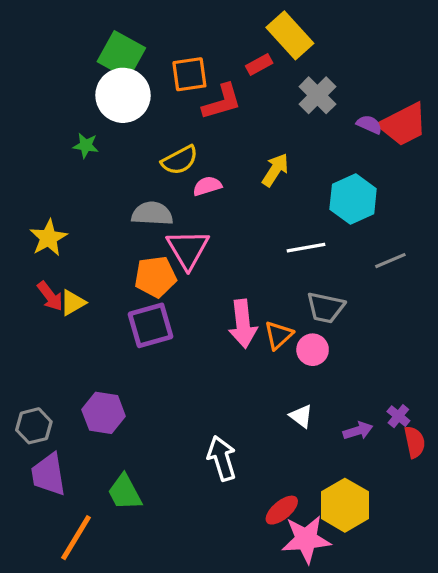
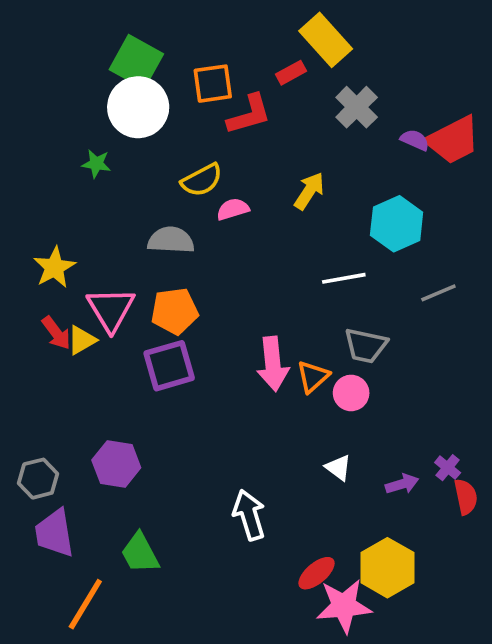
pink triangle: (188, 249) -> (111, 309), moved

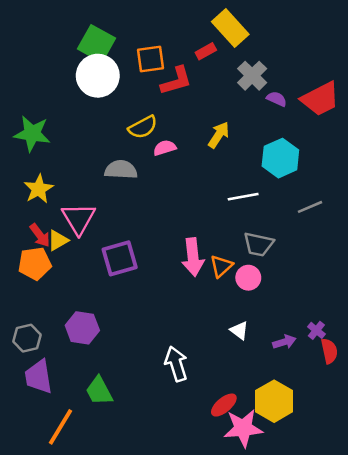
purple semicircle: (415, 140) -> (277, 99), moved
green star: (96, 164) -> (32, 134), moved, size x1.8
orange pentagon: (175, 311) -> (35, 264), moved

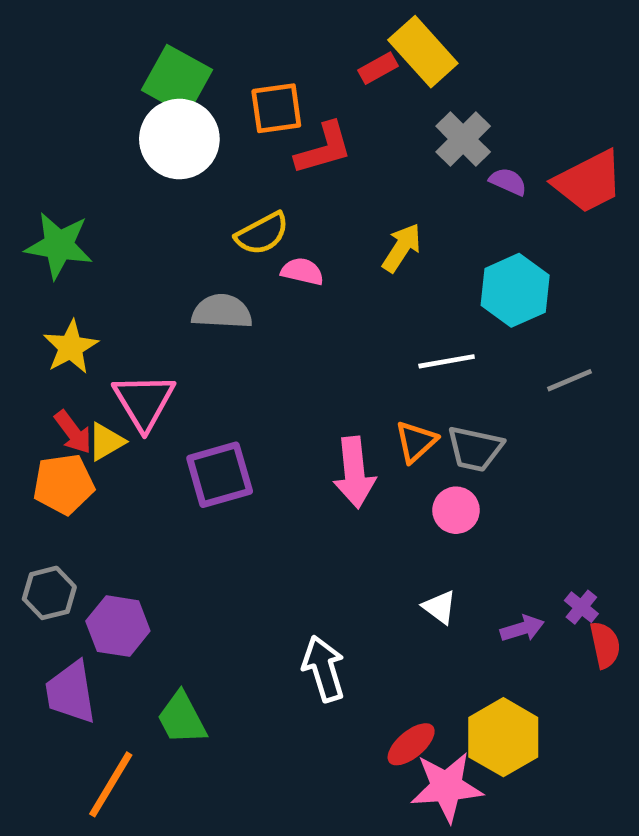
red rectangle: (206, 51) -> (378, 68), moved
pink semicircle: (165, 148) -> (302, 271), turned 30
orange triangle: (221, 266) -> (416, 442), moved
purple hexagon: (82, 328) -> (118, 626), moved
gray hexagon: (27, 338) -> (49, 593), moved

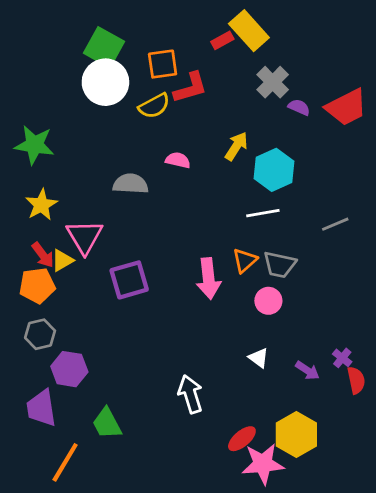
yellow semicircle: (262, 234) -> (154, 106), moved
cyan hexagon: (515, 290) -> (274, 170), moved
gray hexagon: (49, 593) -> (40, 334), moved
purple arrow: (522, 628) -> (307, 370), turned 50

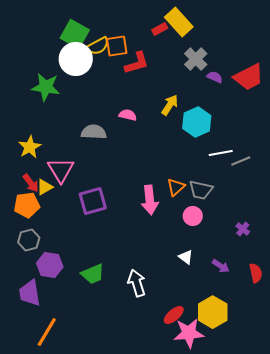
yellow semicircle: (154, 106) -> (98, 46), moved
green star: (34, 145) -> (46, 87), moved
white line: (263, 213) -> (221, 153), moved
purple cross: (342, 358) -> (243, 229), moved
green trapezoid: (107, 423) -> (93, 274), moved, turned -85

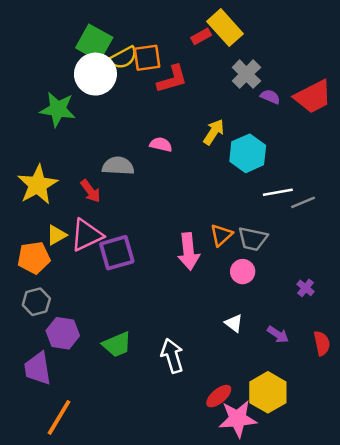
yellow star: (30, 147) -> (38, 185), size x1.4
pink triangle: (61, 170) -> (87, 235), moved, turned 36
red arrow: (31, 183) -> (90, 191), moved

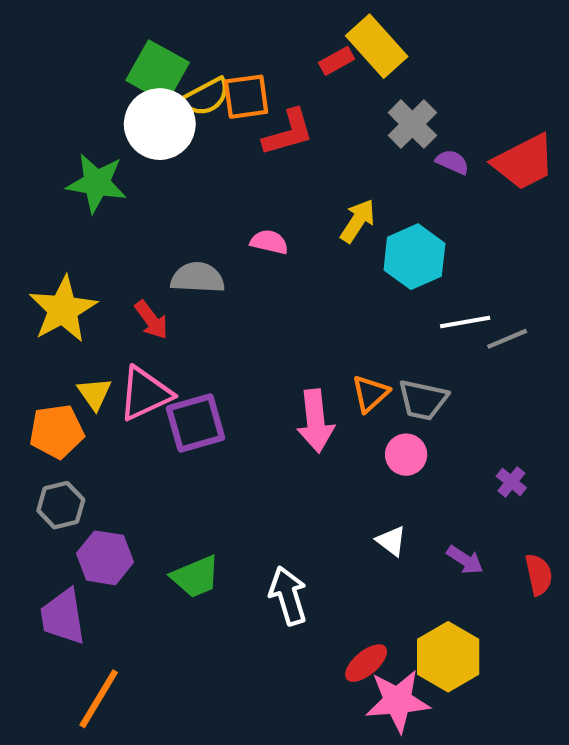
yellow triangle: (56, 235) -> (94, 394), turned -35

